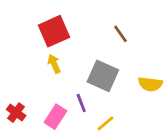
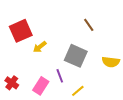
red square: (54, 31) -> (21, 31), moved
yellow arrow: (54, 64) -> (40, 47), turned -104

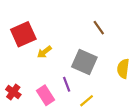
yellow semicircle: (111, 62) -> (123, 69), turned 90
pink rectangle: (41, 86) -> (45, 95), turned -66

